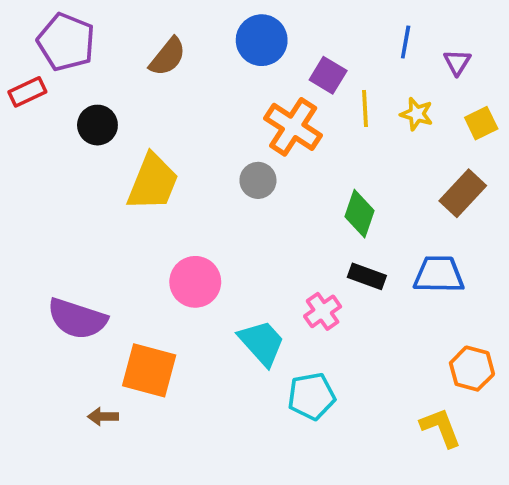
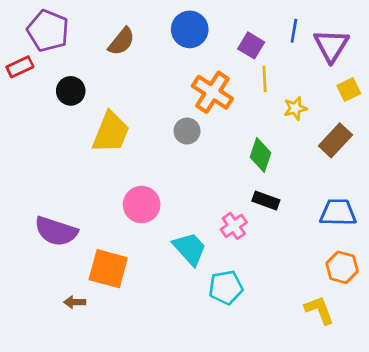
purple triangle: (457, 62) -> (331, 45), size x1.8
purple square: (328, 75) -> (251, 45), moved
yellow star: (417, 114) -> (295, 108), moved, turned -30
blue trapezoid: (439, 274) -> (338, 213), moved

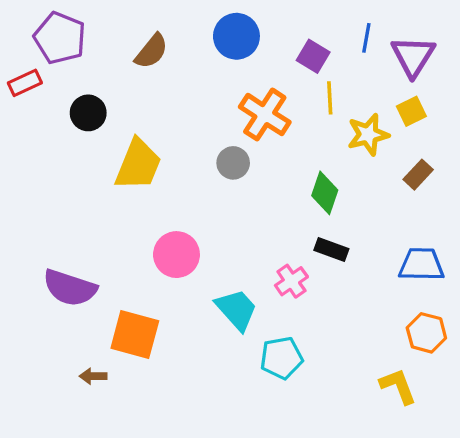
yellow square: (349, 90) -> (411, 111), moved
yellow star: (295, 108) -> (368, 135), size x1.4
brown rectangle: (335, 140) -> (418, 175), size x0.7

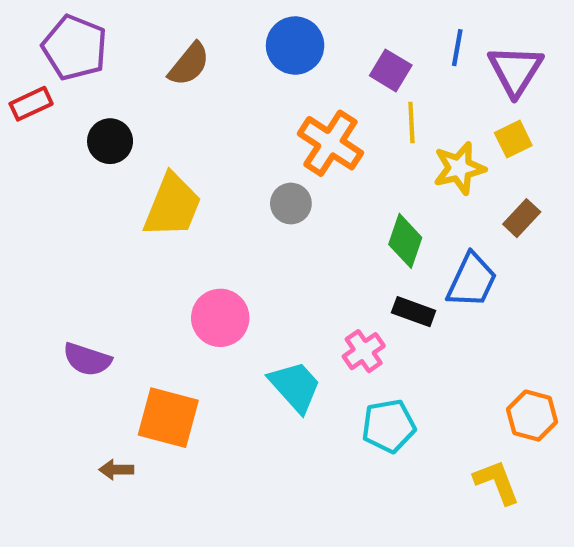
blue trapezoid: (421, 265) -> (472, 280), moved, turned 114
purple semicircle: (70, 288) -> (87, 359), size x0.7
cyan pentagon: (281, 358) -> (389, 426), moved

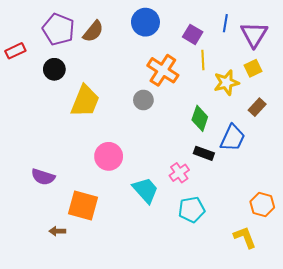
purple pentagon: (75, 48) -> (58, 29), moved

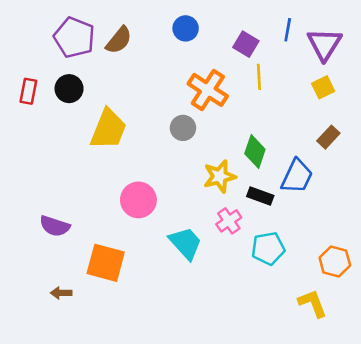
blue circle: (145, 22) -> (186, 28), size x0.7
red rectangle: (15, 51) -> (28, 91), moved, turned -54
yellow star: (226, 83) -> (220, 176), moved
cyan pentagon: (192, 210) -> (268, 248), moved
brown arrow: (57, 231) -> (61, 293), moved

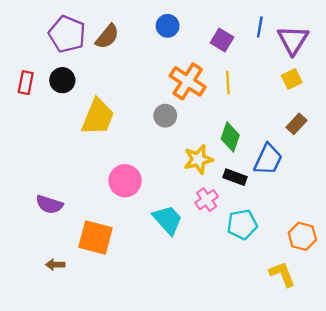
yellow line: (259, 77) -> (228, 83), moved

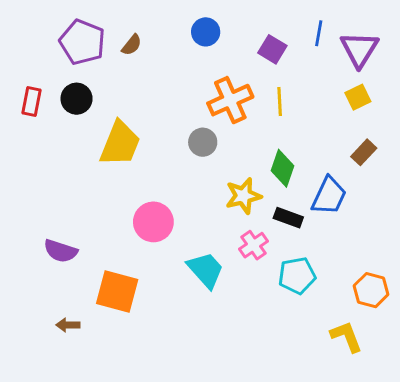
brown semicircle: (107, 36) -> (132, 45), size x0.7
orange cross: (188, 81) -> (230, 100), turned 33

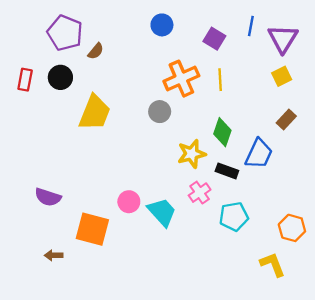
brown semicircle: (132, 45) -> (96, 51), moved
pink circle: (153, 222) -> (129, 202), moved, size x0.7

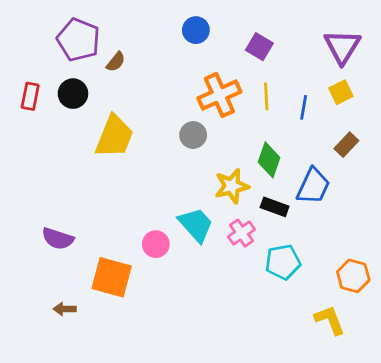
blue line: (251, 26) -> (304, 107), moved
cyan trapezoid: (162, 212) -> (196, 225), moved

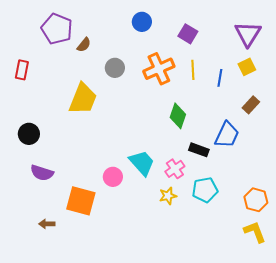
black circle: (73, 94) -> (29, 134), moved
gray circle: (193, 135) -> (115, 68), moved
green diamond: (269, 160) -> (178, 116), moved
yellow star: (232, 186) -> (168, 196), moved, size x0.7
yellow L-shape: (330, 320) -> (255, 232), moved

